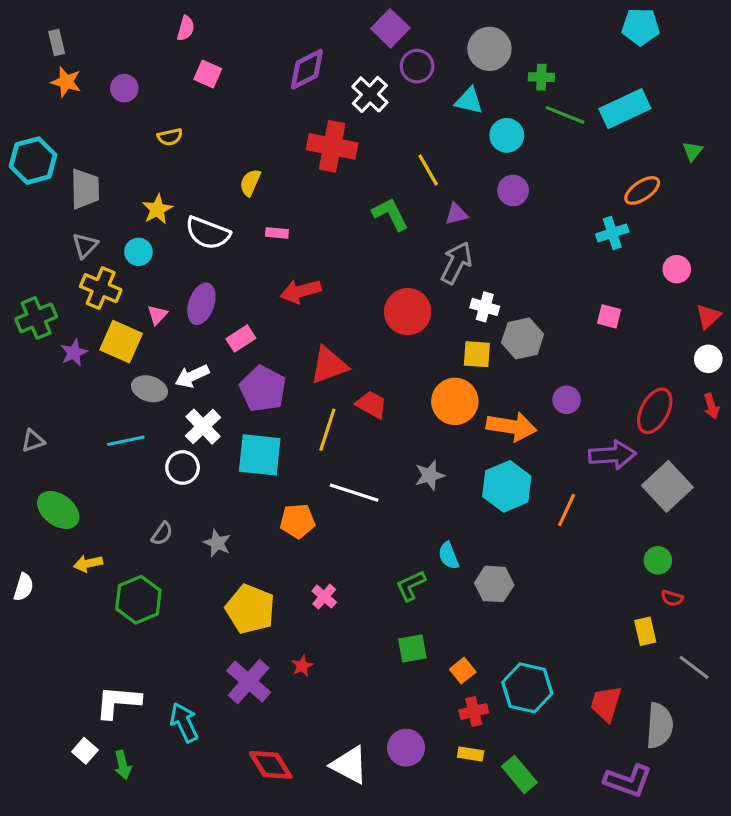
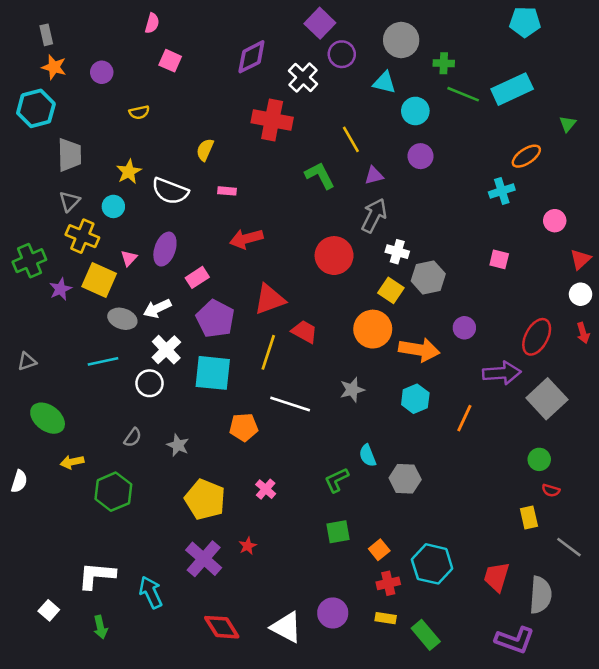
cyan hexagon: (33, 161) -> (36, 108), moved
yellow square: (477, 354) -> (391, 290), turned 30
cyan hexagon: (507, 486) -> (415, 399), size x0.7
white square: (85, 751) -> (49, 610), moved

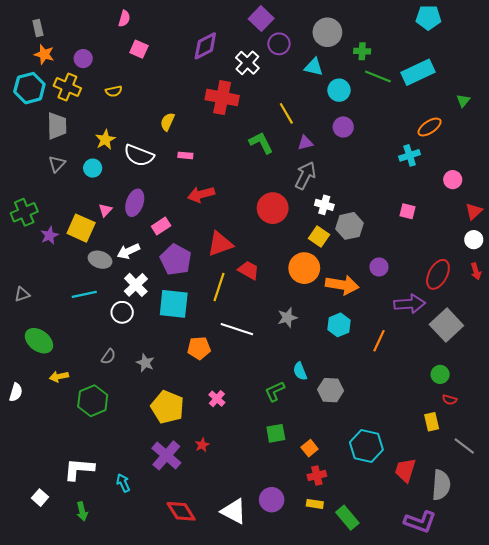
yellow cross: (82, 236) -> (67, 87), moved
cyan hexagon: (432, 564) -> (366, 446), moved
cyan arrow: (151, 592) -> (123, 483), size x0.7

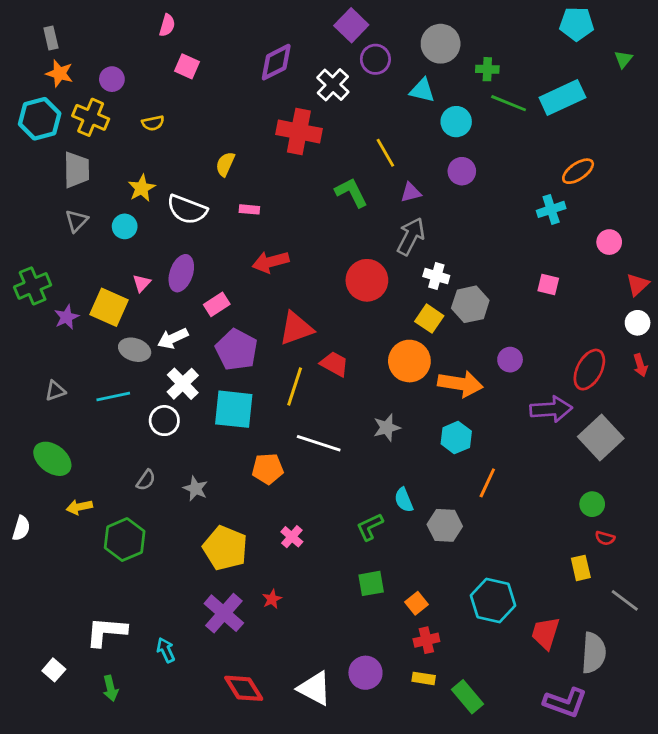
green triangle: (463, 101) -> (623, 59), moved
gray triangle: (22, 294) -> (55, 391), moved
orange line: (379, 341) -> (487, 483), moved

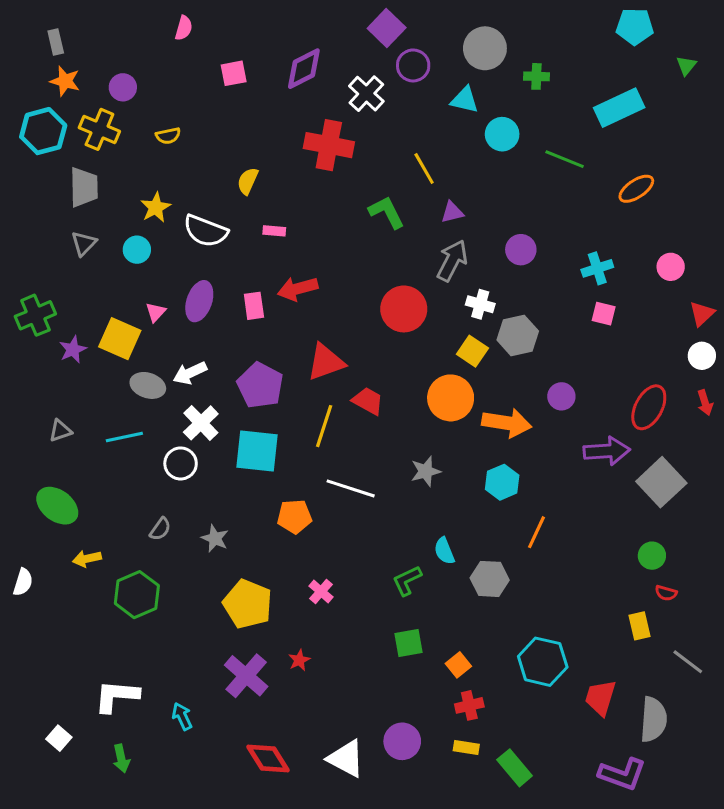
pink square: (187, 66) -> (234, 73), moved, turned -35
green line: (509, 103) -> (565, 159), moved
purple circle: (462, 171) -> (521, 250), moved
cyan cross: (551, 209) -> (597, 268), moved
pink rectangle: (217, 304) -> (254, 306), moved, turned -65

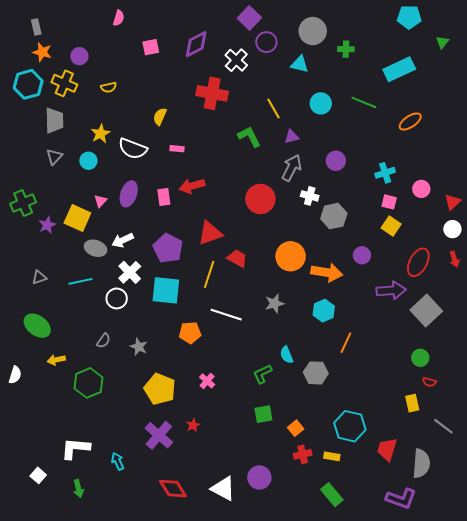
cyan circle: (502, 134) -> (321, 103), moved
pink circle: (671, 267) -> (421, 189), moved
yellow square: (472, 351) -> (391, 226), moved
yellow rectangle: (466, 748) -> (332, 456), moved

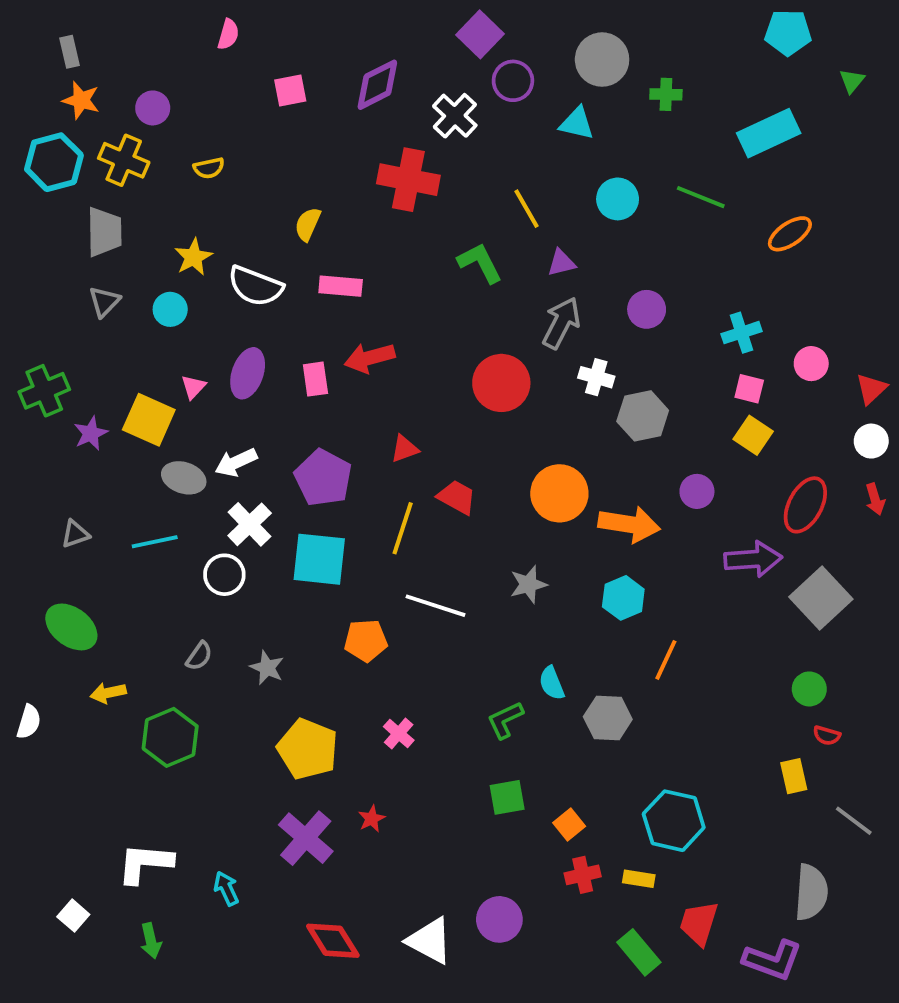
pink rectangle: (177, 149) -> (341, 286), size x1.5
red triangle: (210, 233) -> (404, 449), size x0.6
red trapezoid: (387, 449) -> (699, 923), moved

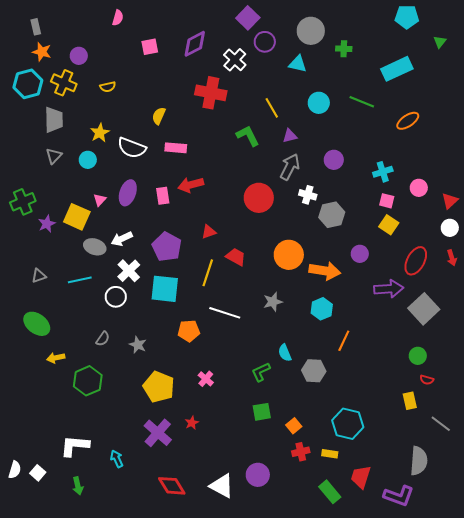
white semicircle: (29, 722) -> (15, 470), moved

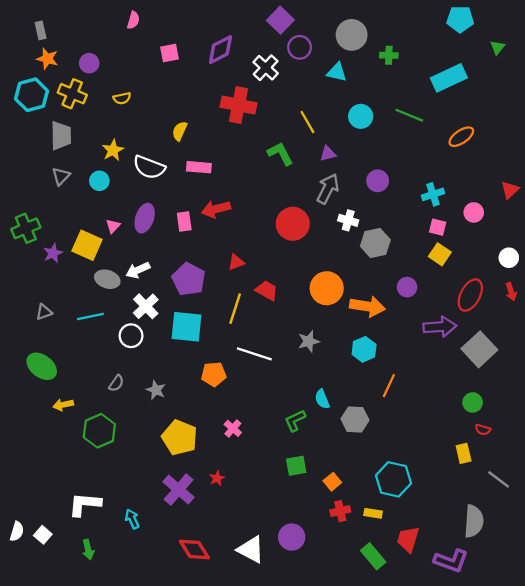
red triangle: (450, 201) -> (510, 190), moved

